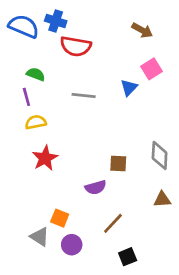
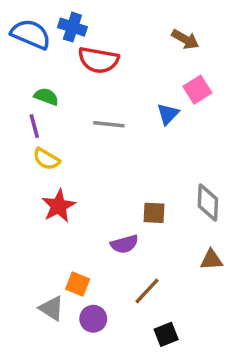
yellow semicircle: (36, 122) -> (46, 159), turned -138

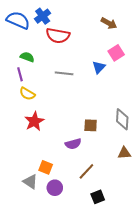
blue cross: (72, 27) -> (43, 16), turned 35

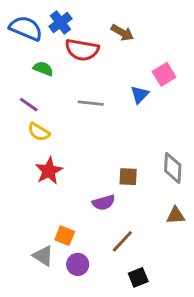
brown arrow: (109, 23) -> (122, 33), moved
green semicircle: (27, 57) -> (43, 69), moved
purple line: (20, 74) -> (29, 105), turned -40

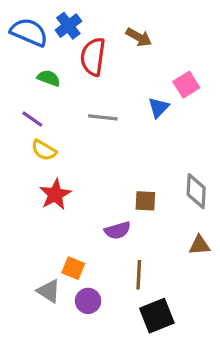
red semicircle: (82, 50) -> (93, 57), turned 88
brown line: (122, 241) -> (139, 275), turned -40
black square: (138, 277) -> (157, 316), size x1.5

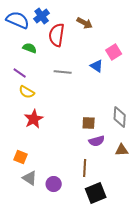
blue triangle: (158, 108) -> (97, 66), turned -40
purple semicircle: (118, 230) -> (97, 141), moved
orange square: (73, 268) -> (21, 157), moved

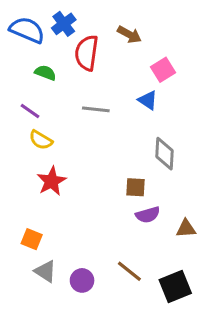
pink square: (114, 52) -> (163, 70), moved
gray diamond: (120, 117) -> (165, 154), moved
brown line: (85, 168) -> (129, 271), moved, turned -54
black square: (96, 193) -> (175, 287), moved

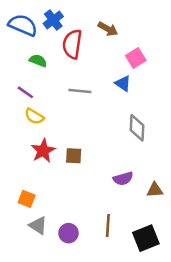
brown square: (135, 187) -> (74, 156), moved
brown line: (129, 271) -> (108, 226), turned 55

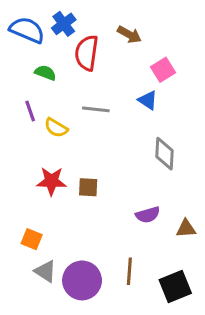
purple line: (25, 92) -> (30, 111), turned 36
yellow semicircle: (34, 116) -> (56, 128), moved
red star: (43, 151) -> (51, 181), turned 30
purple circle: (69, 233) -> (82, 280), size x1.6

